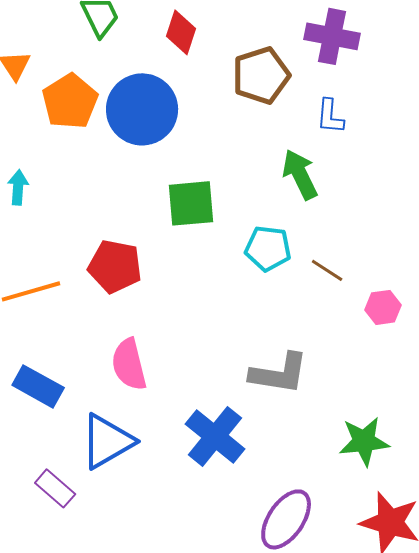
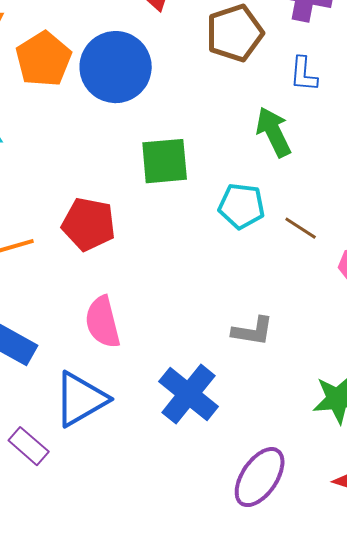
gray L-shape: (279, 373) -> (253, 331), size x0.7

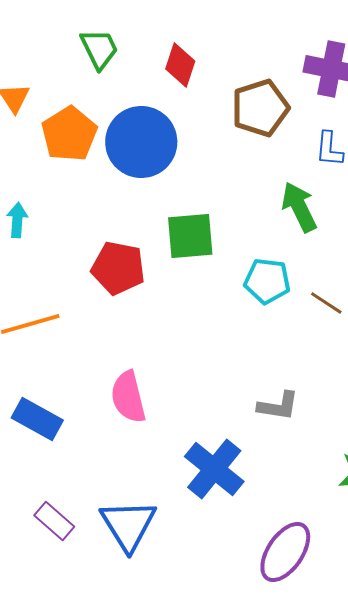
red pentagon: (89, 224) -> (118, 268), moved
blue triangle: (81, 399) -> (128, 525), moved, turned -32

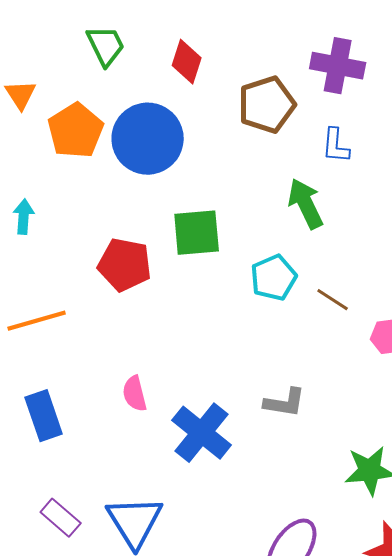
cyan pentagon: (267, 281) -> (274, 278), turned -30
pink semicircle: (128, 397) -> (135, 394), size x0.7
blue rectangle: (37, 419) -> (44, 416), turned 42
blue cross: (214, 469) -> (202, 433), moved

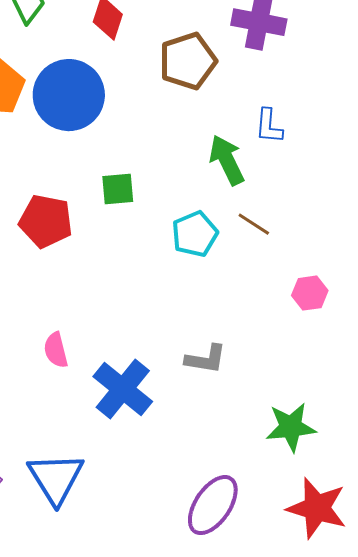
blue L-shape: (336, 146) -> (269, 126), moved
green square: (197, 233) -> (118, 189), size x0.7
brown line: (333, 300) -> (254, 224), moved

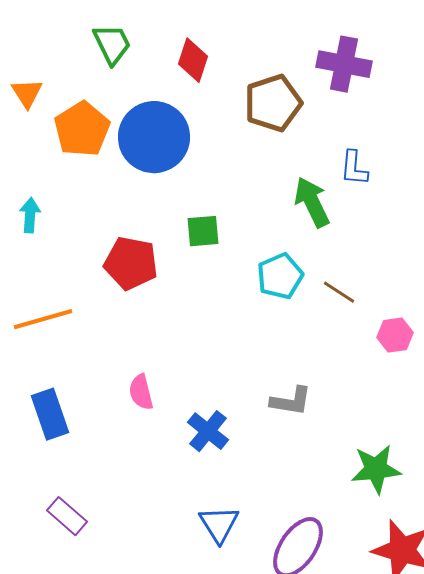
brown line: (254, 224) -> (339, 292), moved
blue cross: (123, 389) -> (208, 431), size x0.7
blue triangle: (56, 478) -> (219, 524), moved, size x0.7

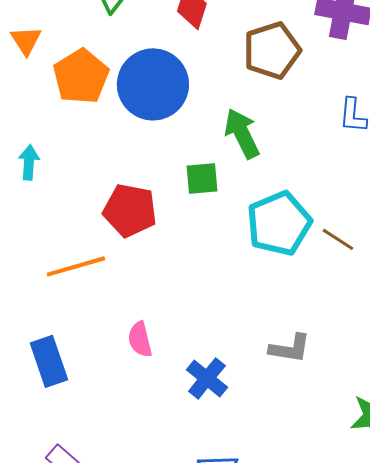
green arrow: (312, 202) -> (242, 133), moved
cyan pentagon: (280, 276) -> (279, 223), size x1.4
orange line: (43, 319) -> (76, 266), moved

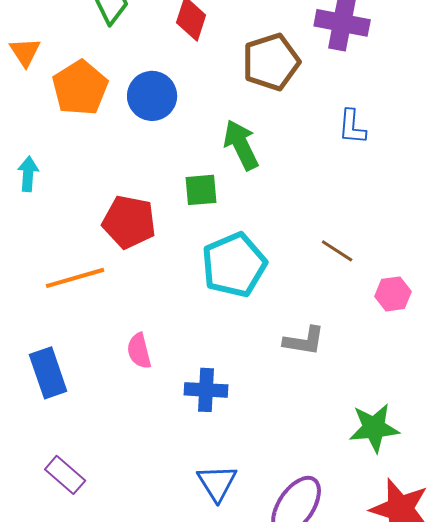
blue circle: (153, 84) -> (152, 96), size x0.7
cyan pentagon: (279, 223) -> (234, 265), moved
gray L-shape: (290, 348) -> (304, 341), moved
blue cross: (207, 378) -> (206, 390), turned -36

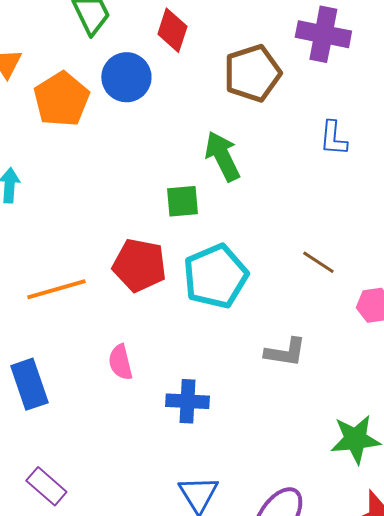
blue circle: (152, 96) -> (126, 77), moved
red pentagon: (129, 222) -> (139, 265), moved

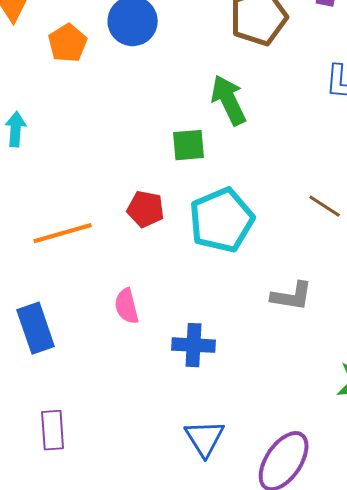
orange pentagon: (61, 99) -> (68, 43), size x0.7
red pentagon: (139, 265) -> (146, 209), size x0.7
purple rectangle: (46, 486) -> (53, 430), turned 45

